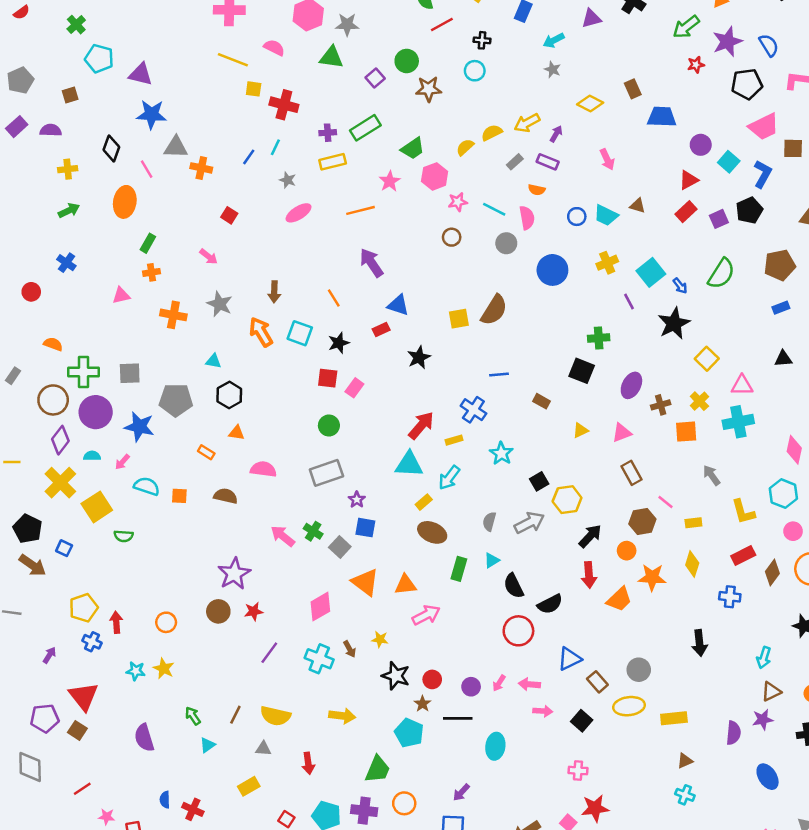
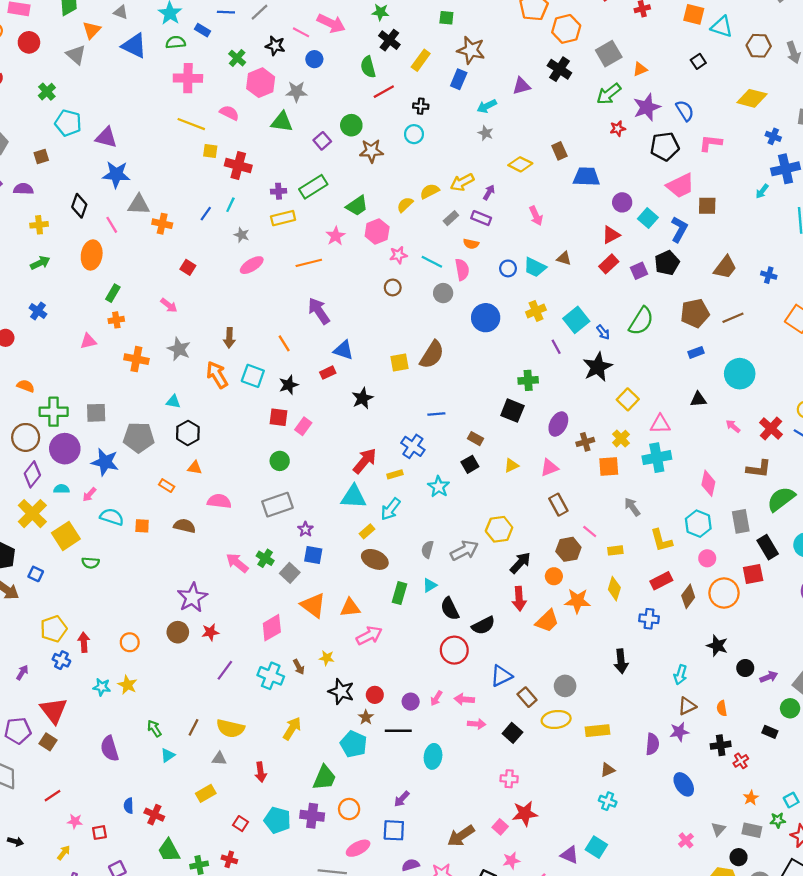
black square: (539, 481) -> (470, 464), moved
yellow arrow: (342, 716) -> (292, 728), turned -65

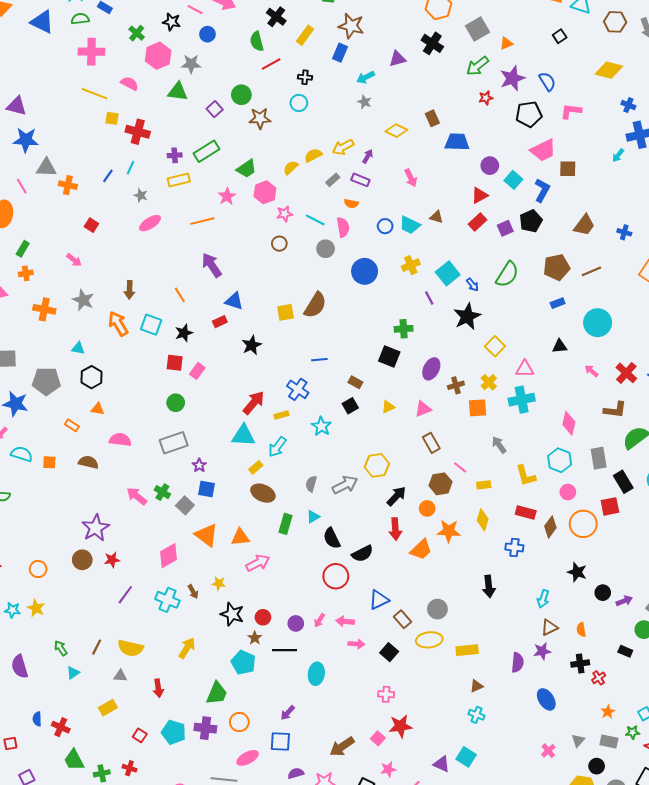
red rectangle: (661, 581) -> (526, 513), turned 42

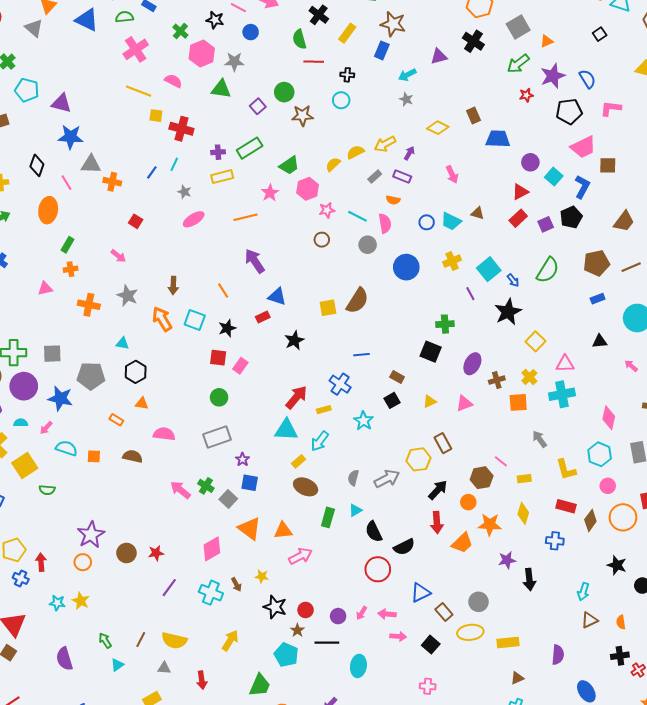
pink cross: (91, 52) -> (136, 49), turned -35
red line: (271, 64) -> (314, 62), turned 30
brown rectangle: (431, 443) -> (443, 443), moved
purple star: (96, 528) -> (91, 535), moved
purple star: (542, 651) -> (507, 560), moved

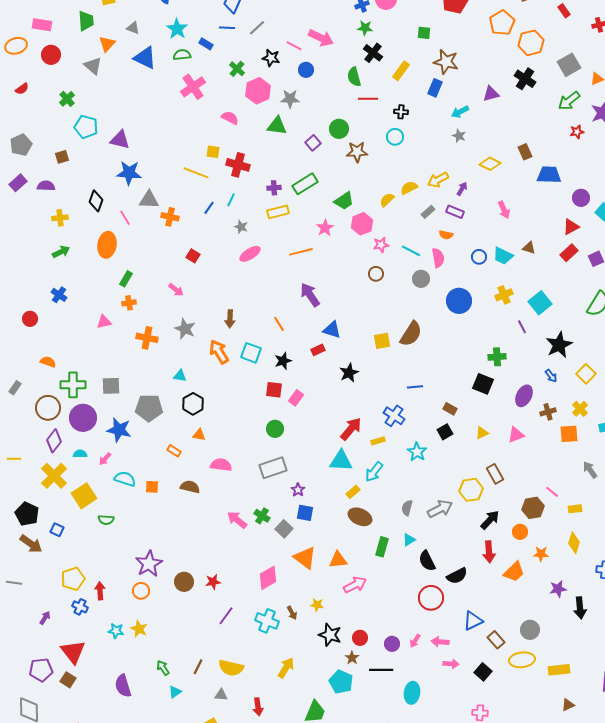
yellow line: (139, 91) -> (196, 173), moved
blue arrow: (513, 280) -> (551, 376), moved
orange star: (490, 525) -> (541, 554), size x0.7

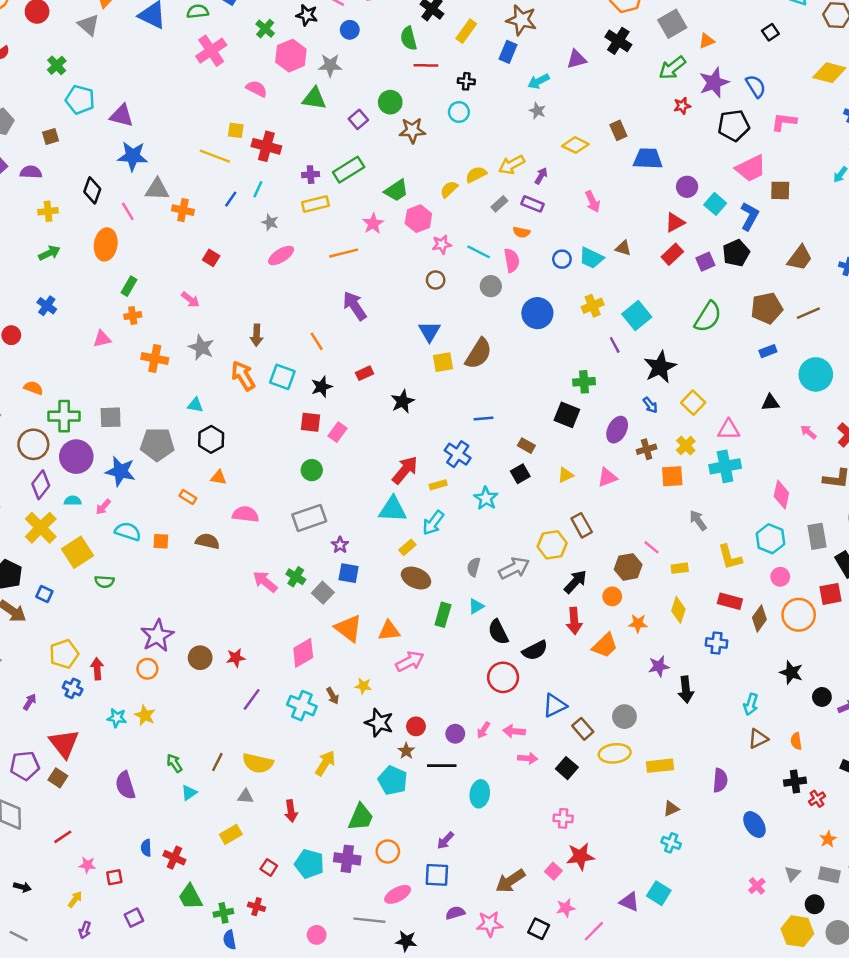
blue triangle: (332, 330) -> (429, 332), moved, turned 42

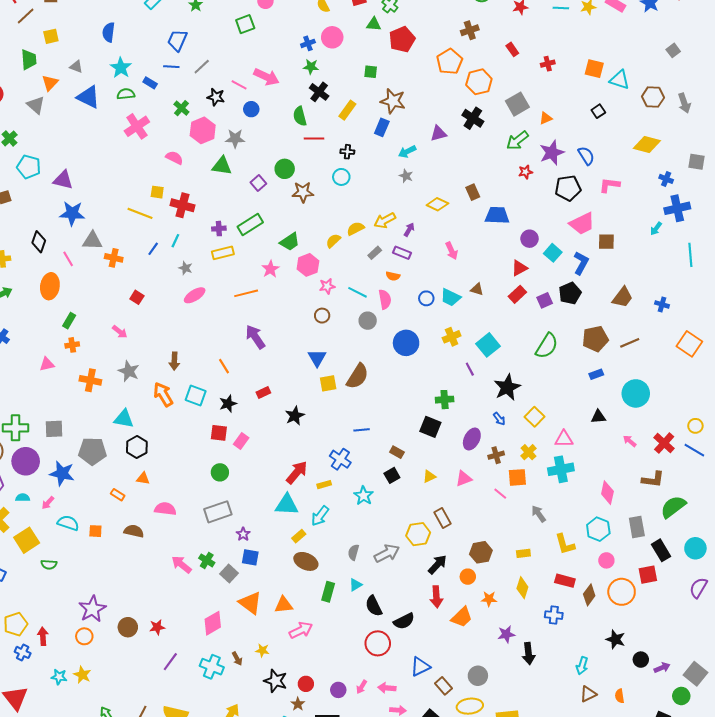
cyan triangle: (195, 405) -> (124, 419), size x1.5
pink line: (651, 547) -> (500, 494), moved

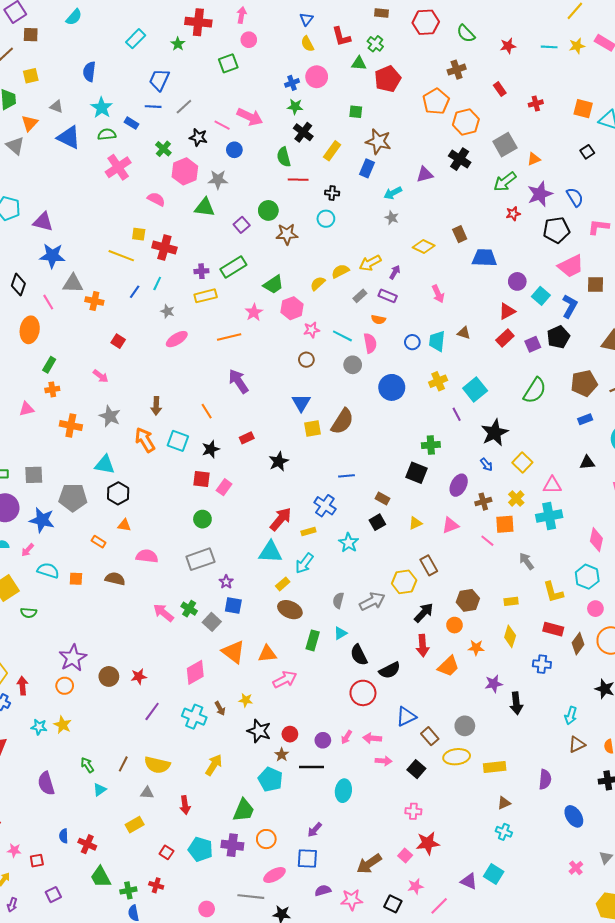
cyan trapezoid: (451, 297) -> (437, 341), turned 70

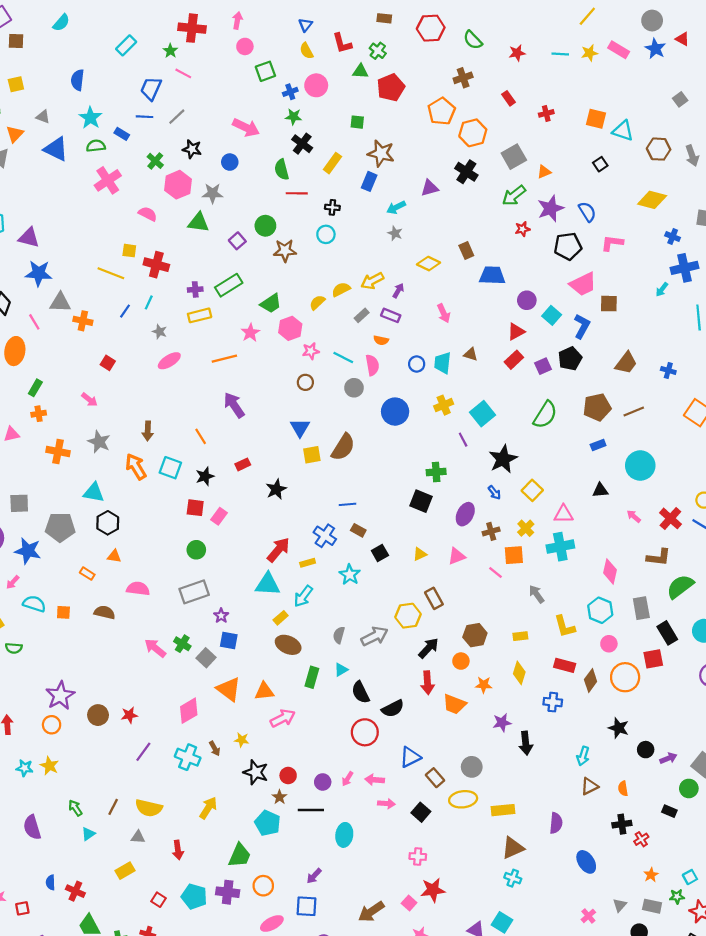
green square: (228, 63) -> (265, 71), moved
pink line: (222, 125) -> (183, 73), moved
brown rectangle: (383, 499) -> (358, 530), moved
orange trapezoid: (448, 666) -> (454, 704), turned 65
brown triangle: (504, 803) -> (513, 848), size x1.6

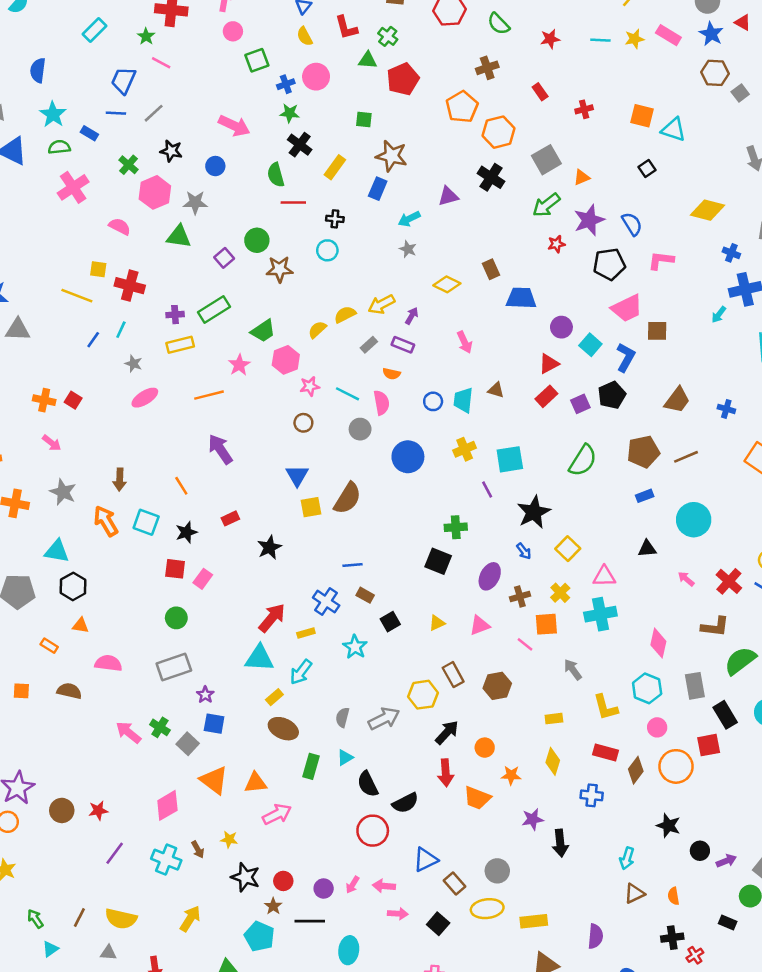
brown hexagon: (659, 149) -> (715, 73), moved
orange cross: (83, 321) -> (44, 400), moved
cyan square: (483, 414) -> (510, 459), turned 30
brown hexagon: (475, 635) -> (497, 686), moved

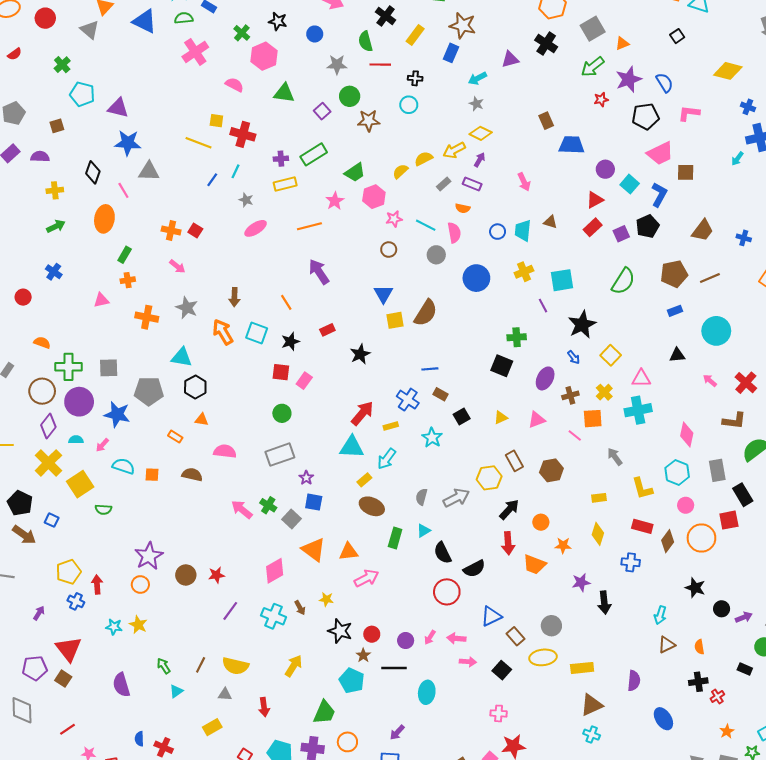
gray star: (195, 203) -> (337, 65), moved
yellow diamond: (447, 284) -> (481, 133), moved

